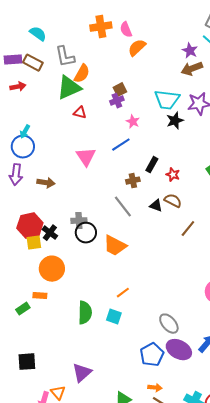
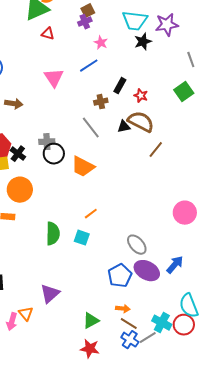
brown semicircle: (173, 201) -> (141, 122), size x1.5
black triangle: (156, 206) -> (124, 127), turned -32

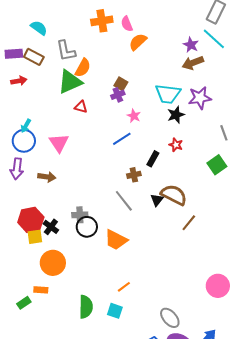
brown square: (88, 11) -> (121, 84), turned -32
pink triangle: (54, 78) -> (59, 143), moved
red star: (141, 96) -> (176, 145), moved
black triangle: (124, 127) -> (157, 200), turned -40

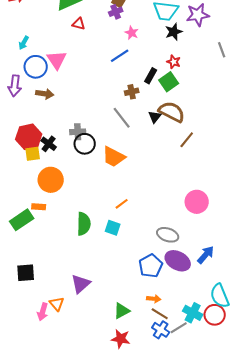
blue circle: (24, 141) -> (36, 67), moved
green square: (217, 165) -> (169, 82), moved
pink circle: (218, 286) -> (197, 202), moved
green rectangle: (24, 303) -> (22, 220), size x1.6
gray ellipse: (170, 318) -> (168, 235), turned -30

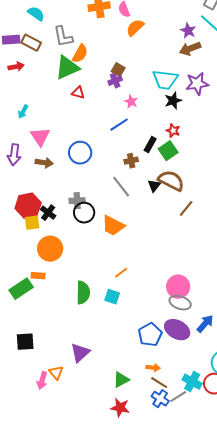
pink triangle: (57, 60) -> (40, 137), moved
blue circle: (36, 67) -> (80, 153), moved
pink circle: (197, 202) -> (178, 287), moved
gray ellipse: (168, 235) -> (180, 303), moved

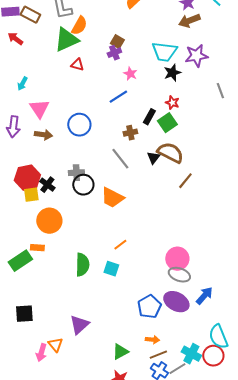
red arrow: (16, 67) -> (15, 39), turned -133
brown line: (159, 383) -> (158, 355), turned -54

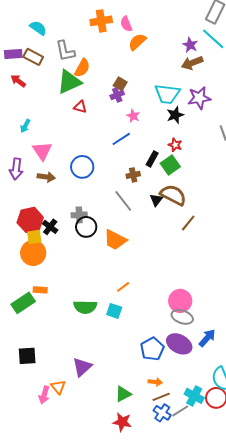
orange circle: (49, 221) -> (33, 253), moved
green semicircle: (82, 265) -> (85, 307), turned 90

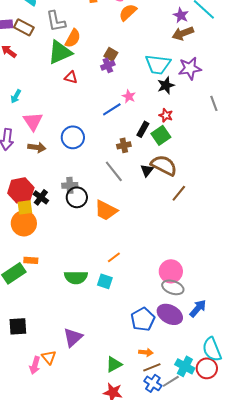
pink star: (133, 116) -> (129, 96), moved

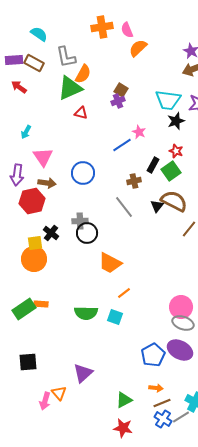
red hexagon: (21, 190) -> (32, 201), moved
orange trapezoid: (106, 210) -> (110, 263), moved
orange rectangle: (31, 260) -> (41, 304), moved

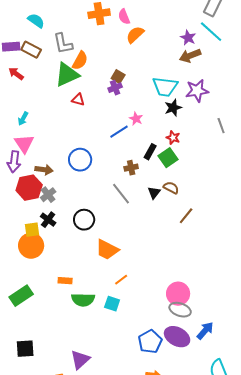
pink triangle: (43, 157) -> (24, 144), moved
brown semicircle: (174, 201) -> (171, 188), size x0.6
gray cross: (80, 221) -> (48, 195), moved, turned -35
orange rectangle: (41, 304) -> (65, 281), moved

